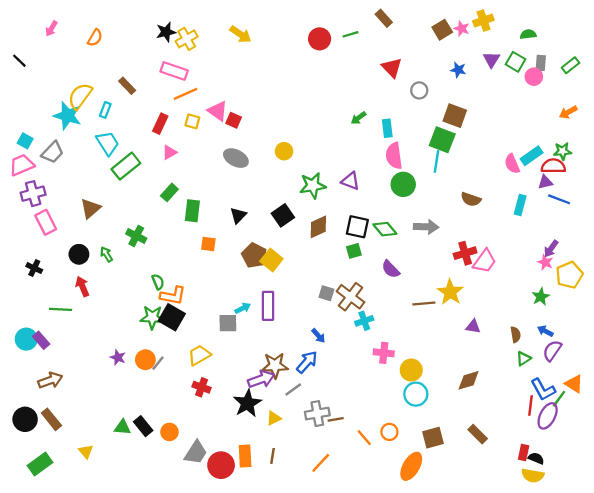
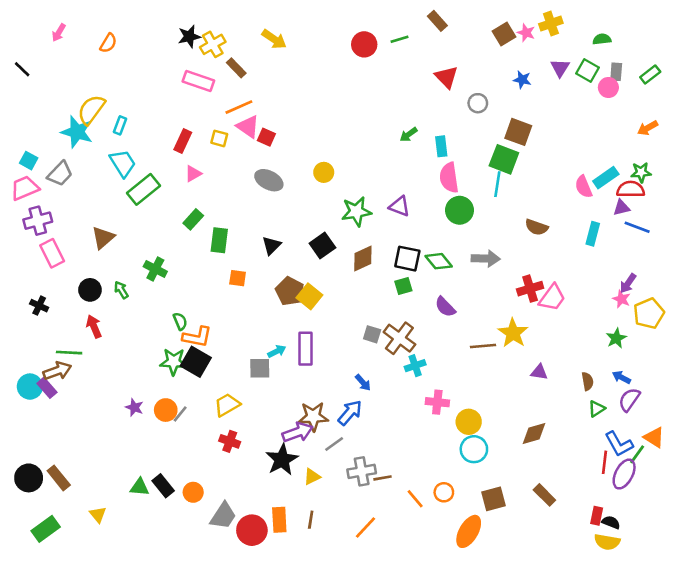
brown rectangle: (127, 86) -> (236, 68), moved
orange line: (185, 94) -> (239, 107), moved
brown arrow: (50, 380) -> (57, 371), moved

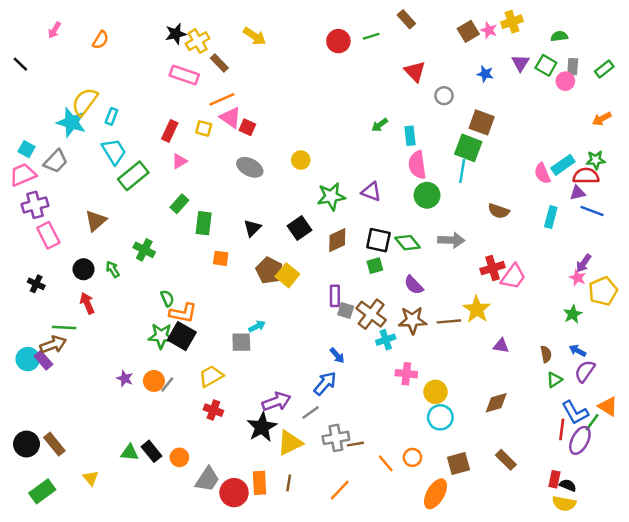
purple rectangle: (305, 349) -> (335, 296), moved, size x0.7
brown star: (313, 417) -> (412, 320), moved
yellow triangle: (312, 477) -> (290, 443), size x1.6

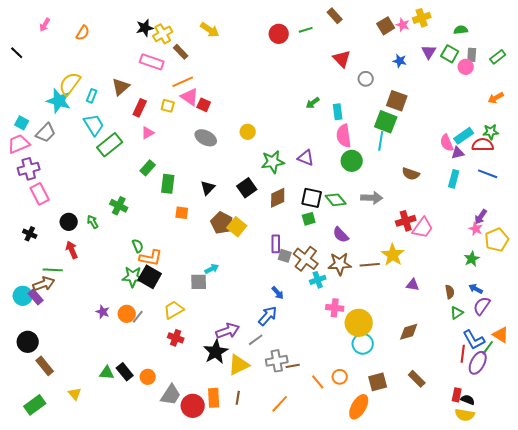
purple triangle: (577, 193) -> (458, 153), moved
brown triangle: (96, 221) -> (121, 87), moved
yellow circle: (435, 392) -> (359, 323), size x1.4
black circle: (26, 444) -> (28, 342), moved

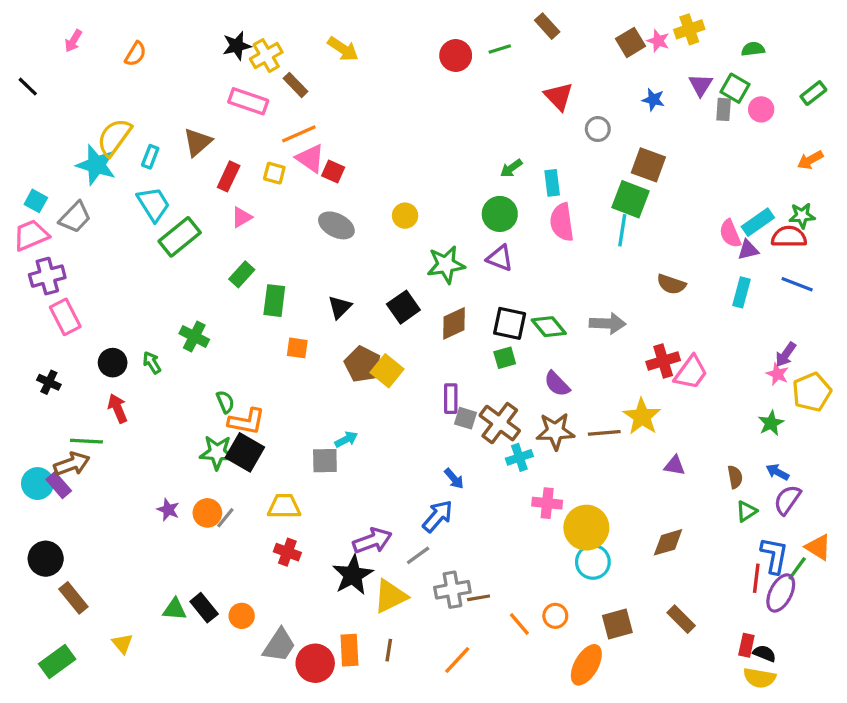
gray rectangle: (472, 55) -> (724, 109), moved
green circle: (352, 161) -> (500, 214), moved
yellow trapezoid: (174, 310) -> (284, 506), turned 30
blue L-shape: (474, 340) -> (774, 555), turned -140

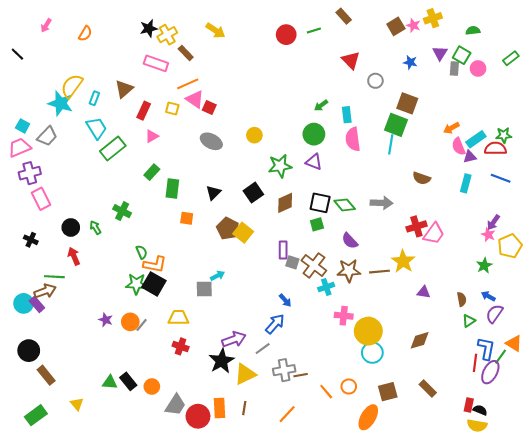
orange arrow: (810, 160) -> (451, 128), moved

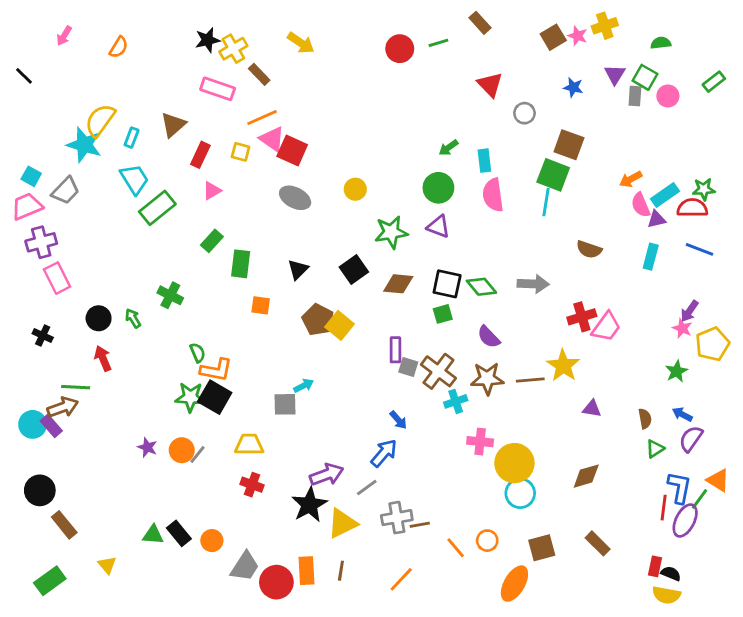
red square: (209, 107) -> (292, 150), size x1.5
brown diamond: (285, 203) -> (398, 284), turned 30

